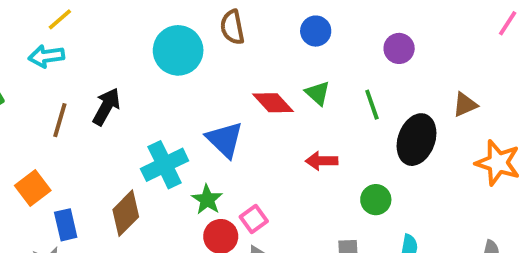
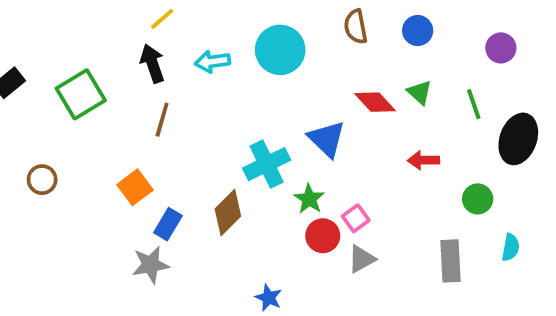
brown semicircle: (232, 27) -> (356, 27), moved
cyan arrow: (46, 56) -> (212, 61), moved
black arrow: (106, 107) -> (152, 63), moved, turned -48
blue rectangle: (66, 225) -> (168, 224), turned 44

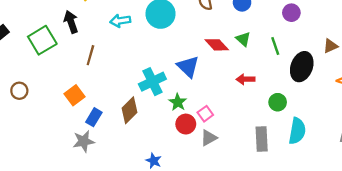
black arrow: (152, 63) -> (71, 22), moved
cyan semicircle: (511, 247) -> (297, 131), size x1.6

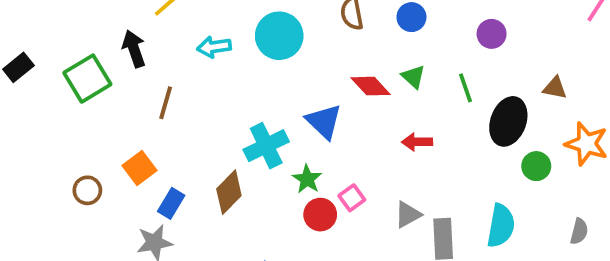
brown triangle: (330, 46) -> (555, 88), turned 35
brown circle: (19, 91) -> (87, 190), moved
green circle: (278, 102) -> (536, 166), moved
gray triangle: (209, 138) -> (408, 215), moved

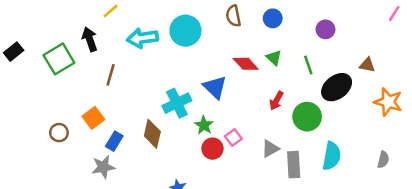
cyan arrow: (214, 47) -> (142, 38), size x1.4
black ellipse: (508, 121) -> (337, 87), turned 32
red arrow: (417, 142) -> (276, 101), turned -60
green circle: (536, 166) -> (307, 117), moved, size x1.5
brown diamond: (229, 192) -> (152, 134), turned -32

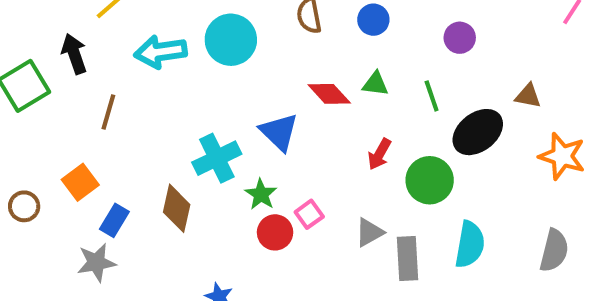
green triangle: (274, 58) -> (375, 84), turned -35
gray semicircle: (383, 160) -> (554, 250), size x1.5

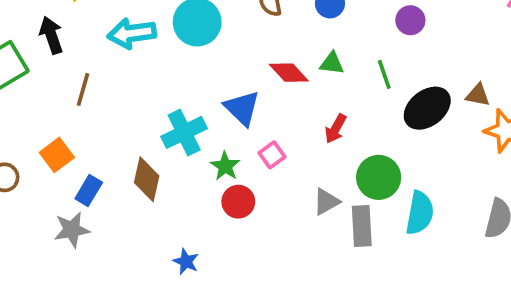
brown triangle: (528, 96) -> (478, 95), moved
green circle: (430, 180) -> (379, 177), moved
pink square: (309, 214) -> (272, 155), moved

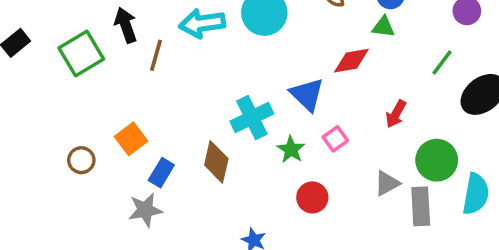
green triangle: (332, 63) -> (383, 27), moved
red diamond: (289, 73) -> (351, 61), turned -57
green line: (384, 74) -> (442, 62), turned 56
brown line: (83, 89) -> (156, 55), moved
red circle: (238, 202) -> (312, 197), moved

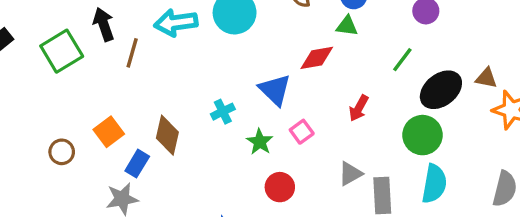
cyan cross: (252, 118) -> (223, 112), size x0.6
green circle: (437, 160) -> (422, 135), moved
brown diamond: (216, 162) -> (167, 135), moved

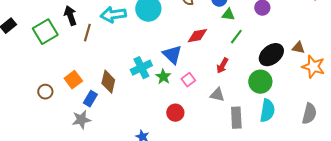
green triangle: (347, 26) -> (228, 15), moved
green line: (402, 60) -> (236, 37), moved
cyan cross: (223, 112) -> (141, 68), size x1.5
green star: (260, 142) -> (163, 77), moved
gray triangle: (350, 174) -> (217, 95), moved, turned 42

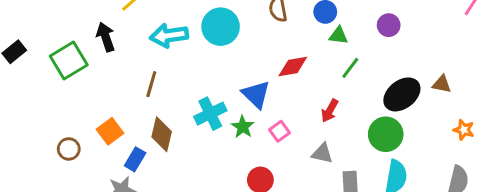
brown line: (87, 33) -> (151, 84), moved
orange star: (313, 67) -> (464, 130), moved, size x0.6

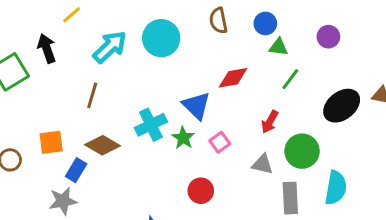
cyan arrow: (169, 35) -> (110, 47), turned 144
orange square: (110, 131) -> (51, 142), turned 30
brown diamond: (162, 134) -> (102, 145), turned -72
green circle: (386, 134) -> (302, 151), moved

